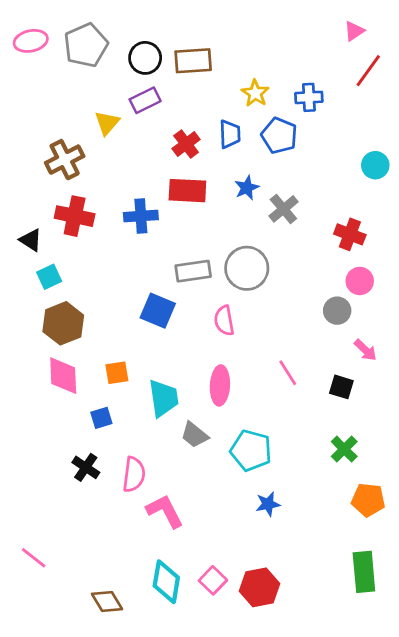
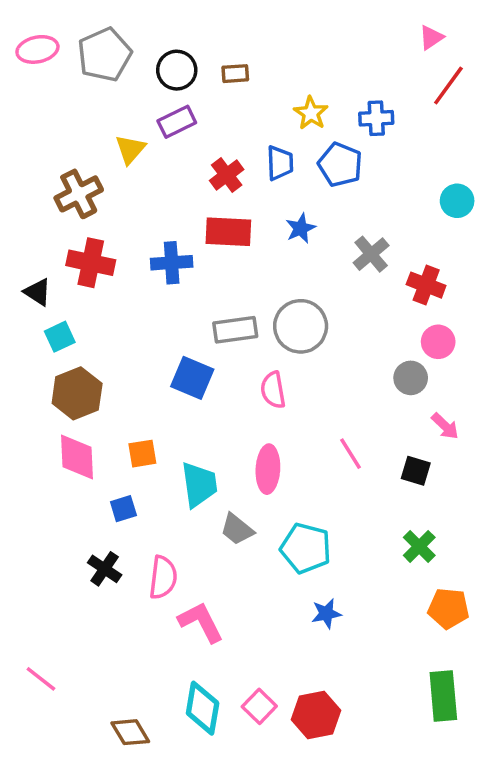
brown rectangle: (193, 61) -> (235, 74), size x0.6
gray cross: (283, 209) -> (371, 254), moved

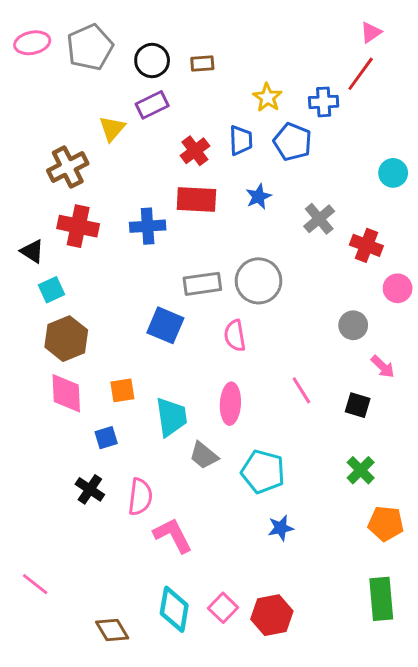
red line: (448, 86) -> (361, 74), moved
pink circle: (438, 342) -> (398, 288), moved

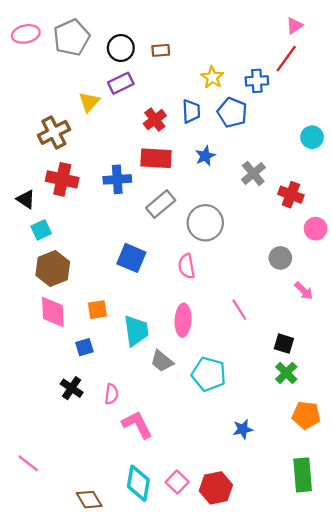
gray rectangle: (202, 284) -> (161, 204), moved, turned -32
black square: (358, 405) -> (284, 344), moved
pink semicircle: (140, 497) -> (111, 394), size x0.7
blue star: (281, 528) -> (243, 429), moved

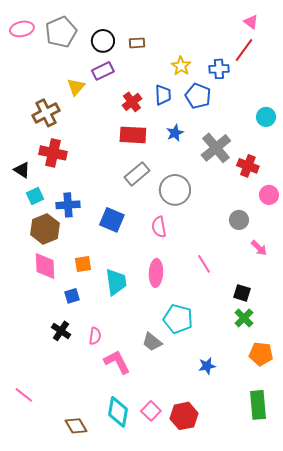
pink triangle: (294, 26) -> (251, 22), turned -49
gray cross: (253, 174) -> (216, 148), size x1.4
blue cross: (117, 179) -> (68, 205), moved
gray trapezoid: (162, 361) -> (152, 342), moved

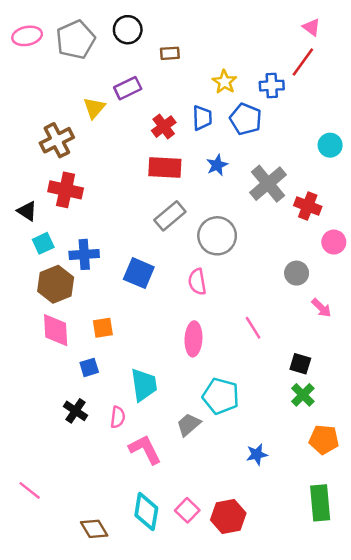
black circle: (103, 41) -> (128, 30), moved
cyan trapezoid: (116, 282) -> (144, 385), moved
gray trapezoid: (152, 342) -> (189, 425), turned 100

